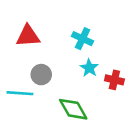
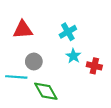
cyan cross: (83, 39) -> (68, 32), turned 35
green diamond: (73, 109) -> (46, 91), moved

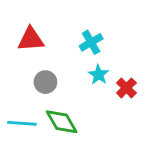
red cross: (94, 66) -> (126, 88), turned 32
cyan line: (16, 77) -> (22, 123), moved

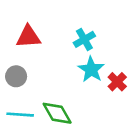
cyan star: (98, 75) -> (91, 69), size x1.4
gray circle: (45, 82) -> (16, 76), moved

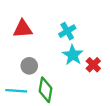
gray circle: (16, 76) -> (29, 66), moved
green diamond: (57, 113) -> (46, 90), turned 40

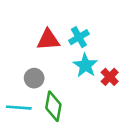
red triangle: (23, 29) -> (48, 40), moved

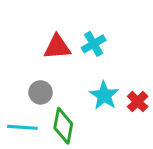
cyan star: (85, 65) -> (104, 95), moved
red cross: (110, 77) -> (138, 102), moved

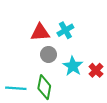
gray circle: (41, 92) -> (49, 54), moved

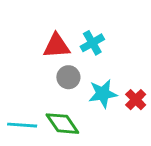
cyan star: (73, 66) -> (103, 94), turned 30
green diamond: (44, 87) -> (62, 124), turned -45

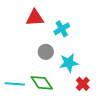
red triangle: (56, 46) -> (35, 18), moved
red cross: (136, 100) -> (83, 84), moved

